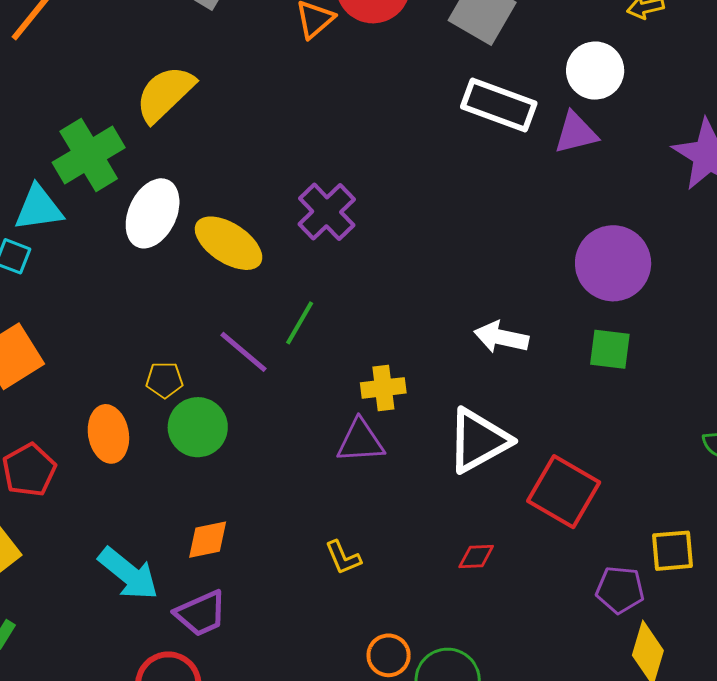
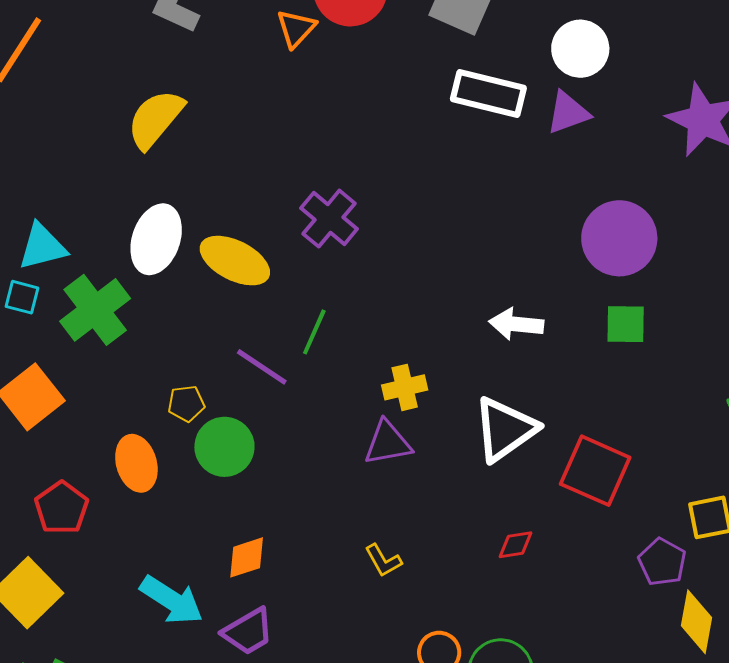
green cross: (89, 155) -> (95, 310), moved
purple pentagon: (620, 590) -> (662, 562), turned 30

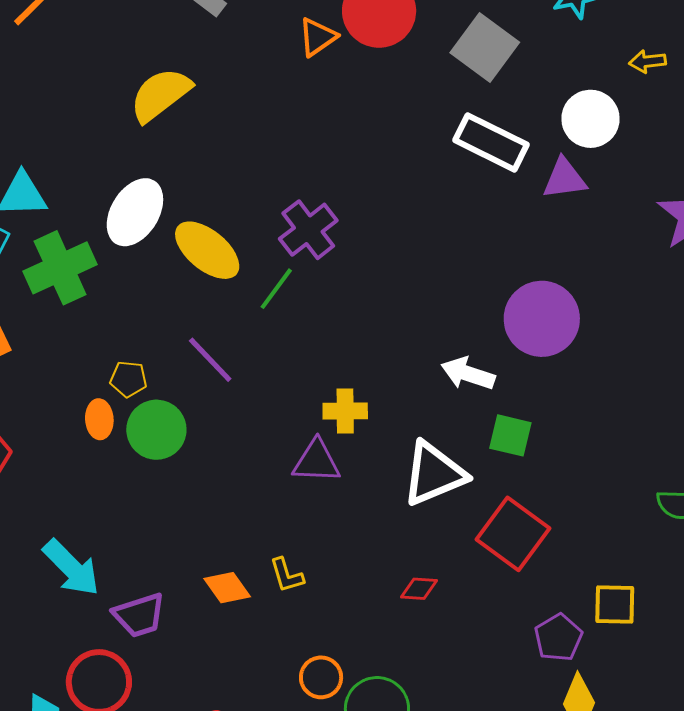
purple circle: (619, 238) -> (542, 319), moved
green square: (626, 324) -> (510, 435), moved
green line: (314, 332) -> (276, 289), moved
orange ellipse: (136, 463) -> (99, 419), moved, size x0.7
orange diamond: (247, 557) -> (227, 588), moved, turned 60

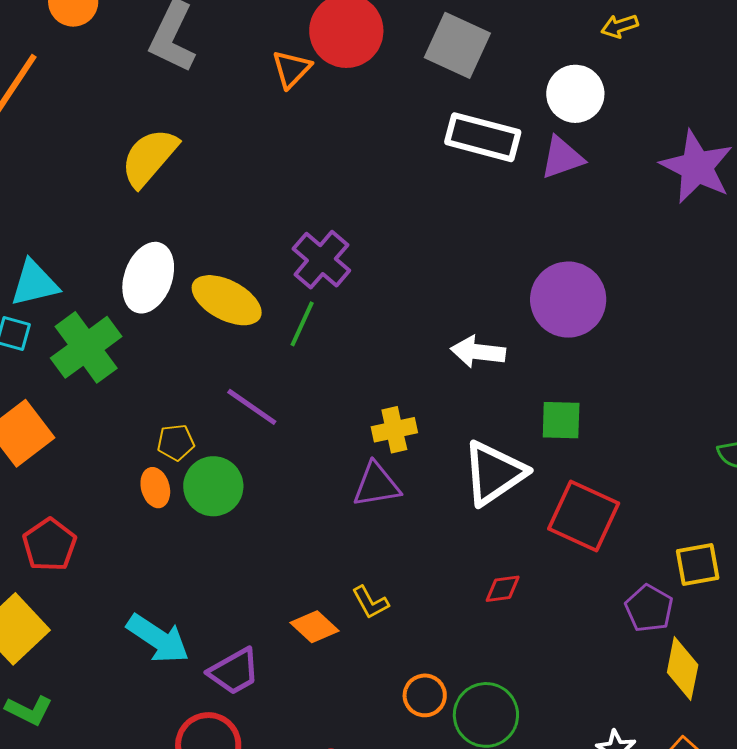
white arrow: (468, 374) -> (478, 352), moved

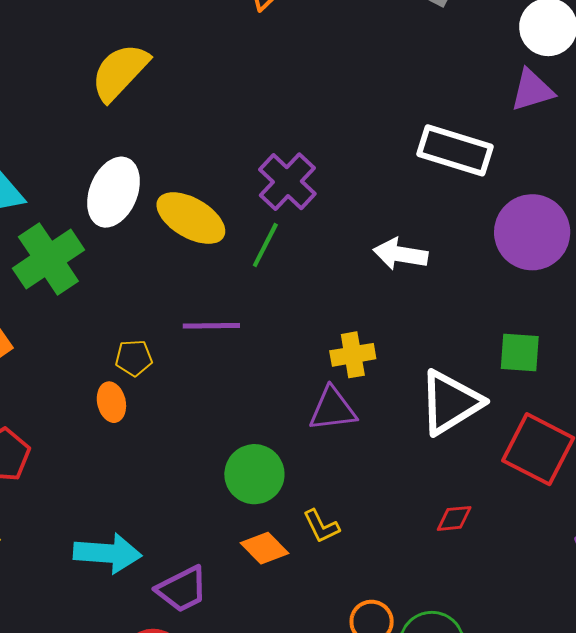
white rectangle: (483, 137) -> (455, 150), moved
white arrow: (478, 352) -> (400, 254), moved
purple line: (252, 407) -> (211, 326), turned -38
green circle: (213, 486) -> (254, 474), moved
cyan arrow: (158, 639) -> (108, 553), turned -32

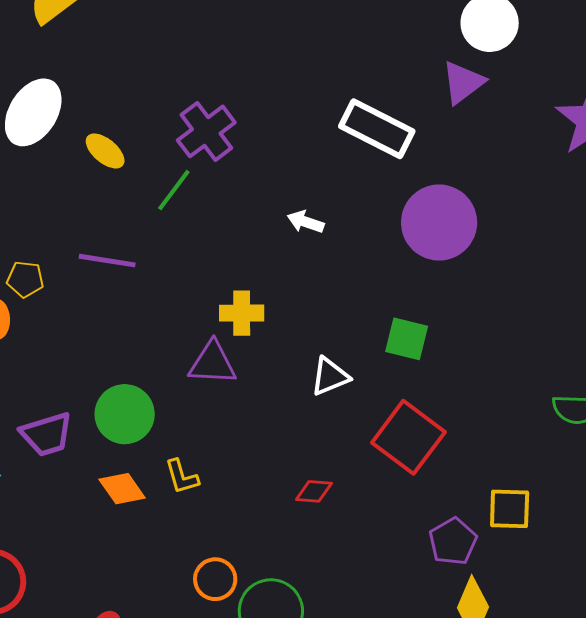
purple triangle: (532, 90) -> (463, 83), turned -30
yellow ellipse: (191, 218) -> (105, 151), size x0.6
white arrow: (400, 254) -> (306, 222), size x0.7
white triangle: (450, 402) -> (330, 376), size x0.6
purple trapezoid: (182, 589) -> (47, 434), moved

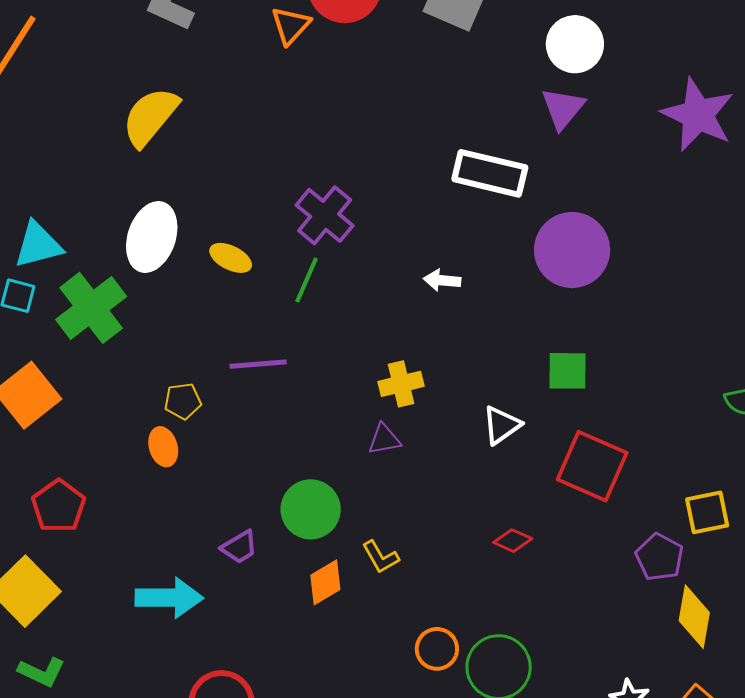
purple triangle: (213, 363) -> (384, 439), size x0.7
purple trapezoid: (47, 434) -> (239, 547), size x0.7
orange diamond: (122, 489) -> (325, 582), turned -72
red diamond: (314, 491) -> (513, 541), turned 33

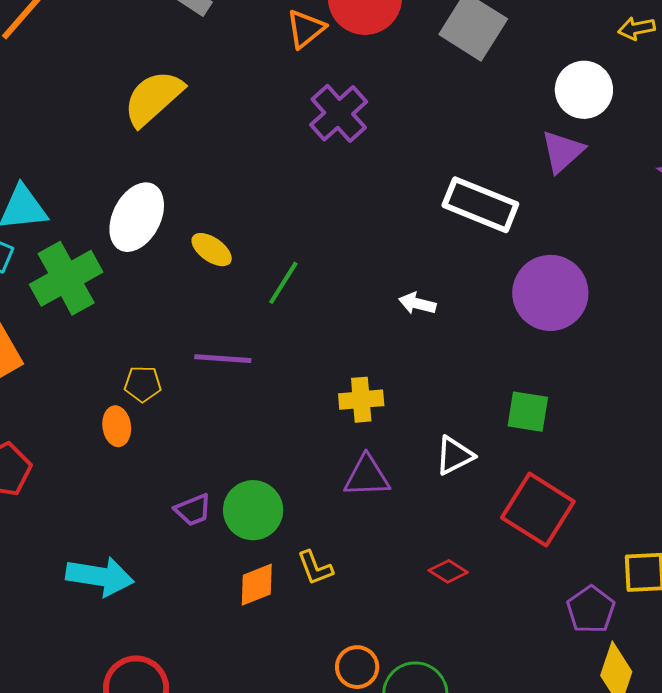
purple cross: (325, 215) -> (339, 113), moved
purple triangle: (384, 439) -> (367, 476), moved, size x1.4
purple trapezoid: (239, 547) -> (193, 510), moved

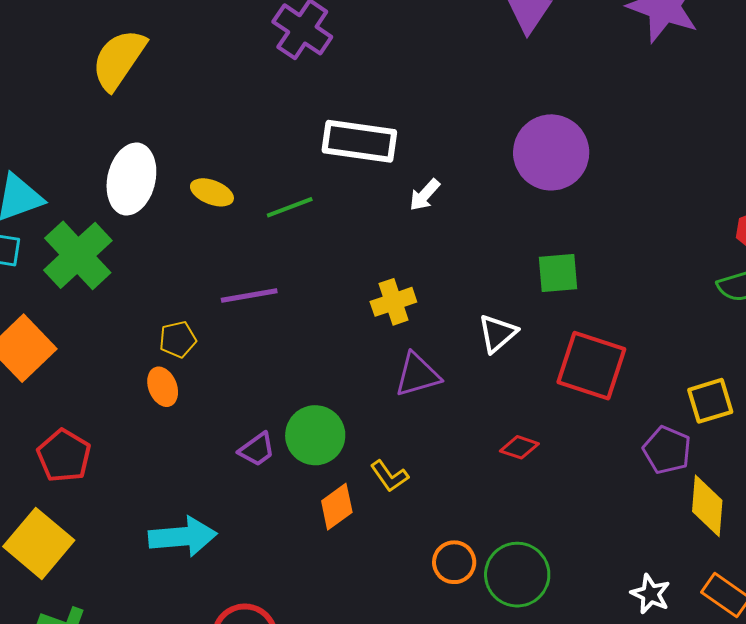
white rectangle: (480, 205) -> (359, 141), moved
green line: (283, 283) -> (290, 207), turned 51
white arrow: (417, 303) -> (425, 195), turned -48

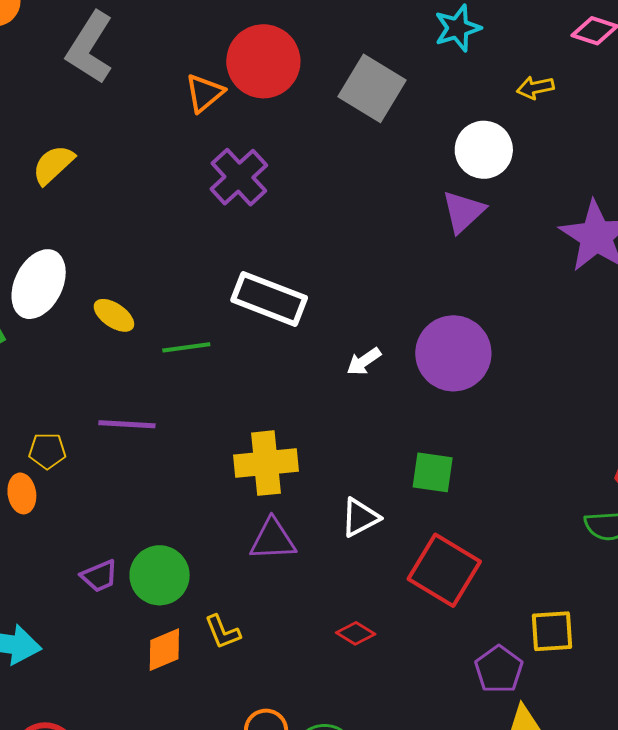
yellow semicircle: (119, 59) -> (53, 165), size x0.7
white arrow: (425, 195) -> (364, 361), moved
yellow cross: (393, 302) -> (266, 463), size x1.4

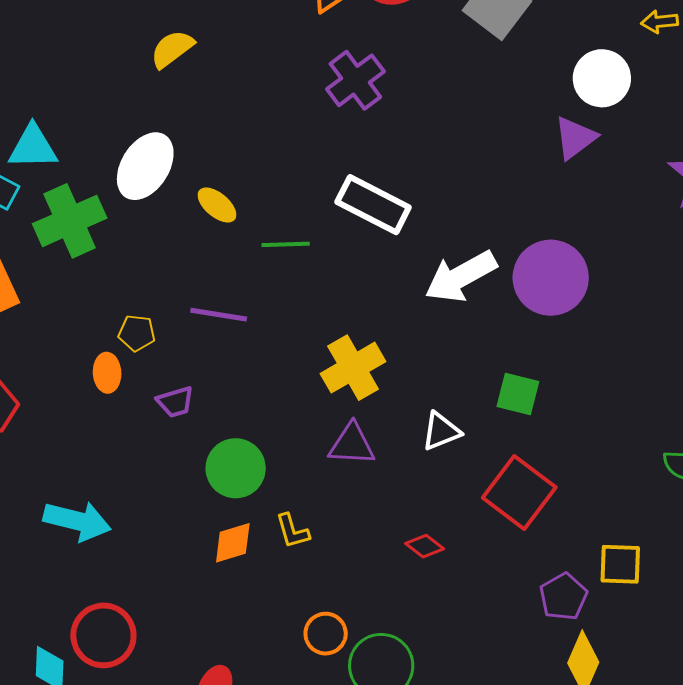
white arrow: (364, 361) -> (461, 276), size x2.0
yellow cross: (266, 463) -> (353, 368), turned -30
purple trapezoid: (99, 576) -> (175, 402), moved

